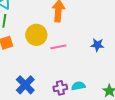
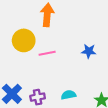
purple cross: (60, 88) -> (38, 97), moved

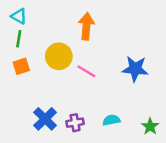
blue star: (89, 51) -> (135, 69), size x1.5
pink line: (47, 53) -> (86, 71), turned 42

